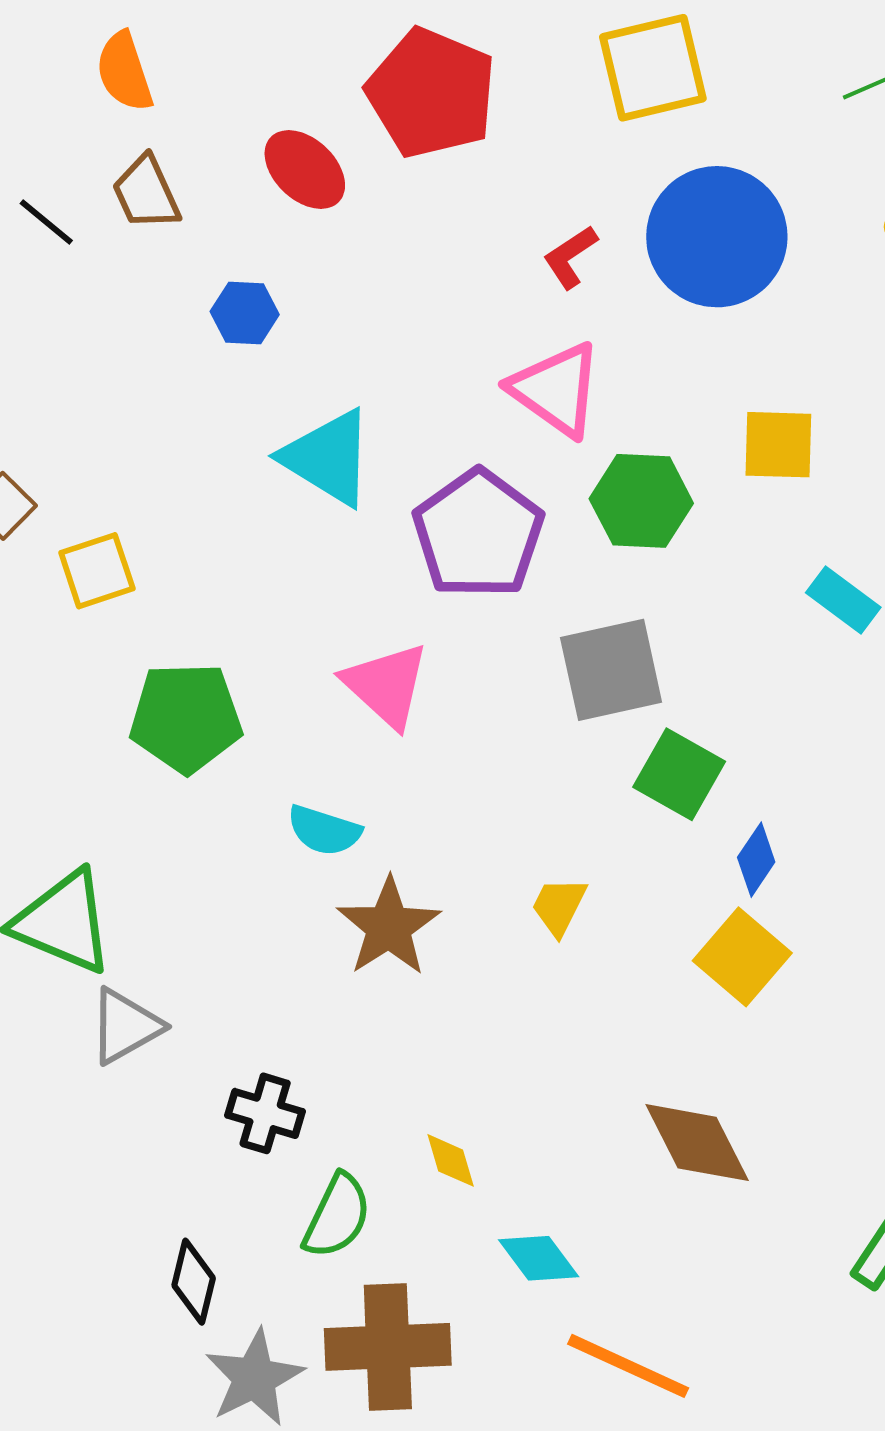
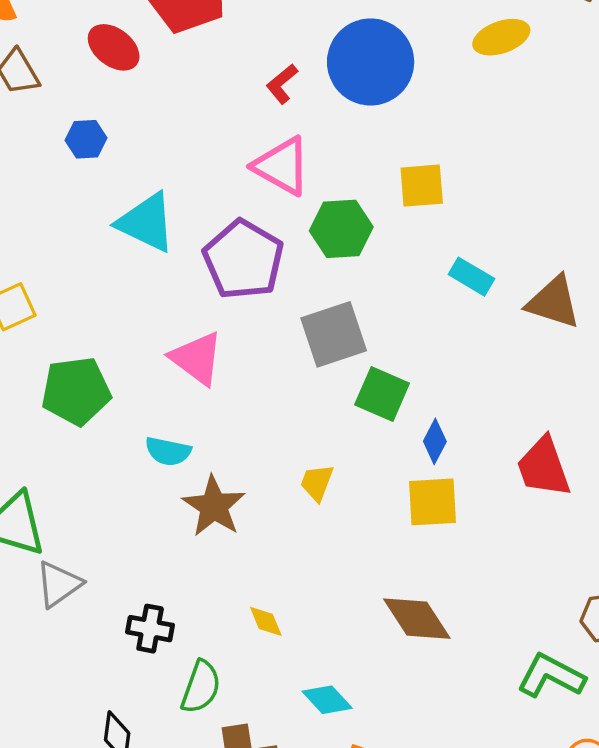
yellow square: (742, 957) -> (433, 502), turned -38
yellow diamond: (451, 1160) -> (266, 621), moved

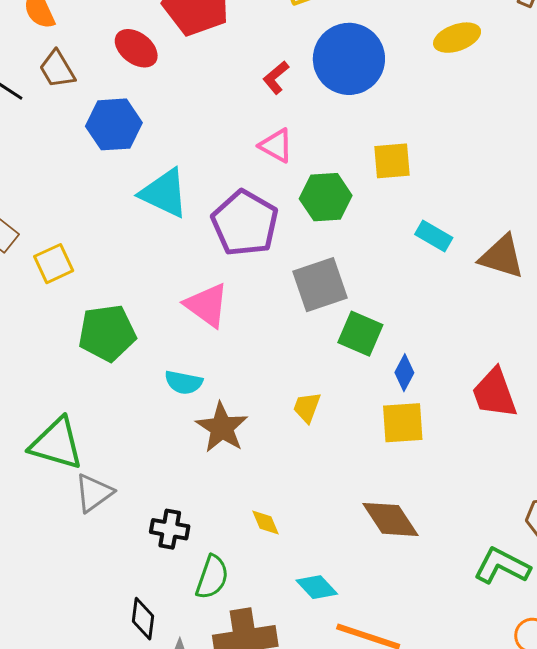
blue hexagon: (86, 139) -> (114, 124), size x1.6
pink triangle: (282, 166) -> (276, 146), size x0.7

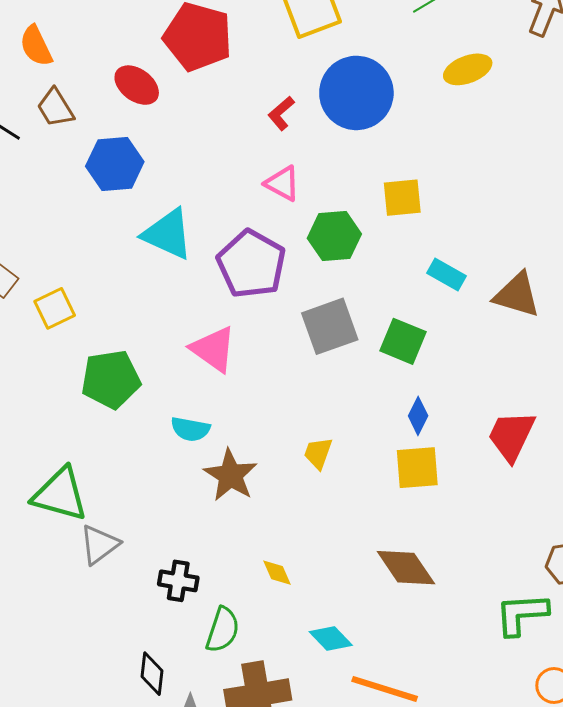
green square: (360, 334) -> (403, 341), moved
red trapezoid: (494, 393) -> (511, 436), turned 46
green L-shape: (502, 566) -> (522, 614), turned -30

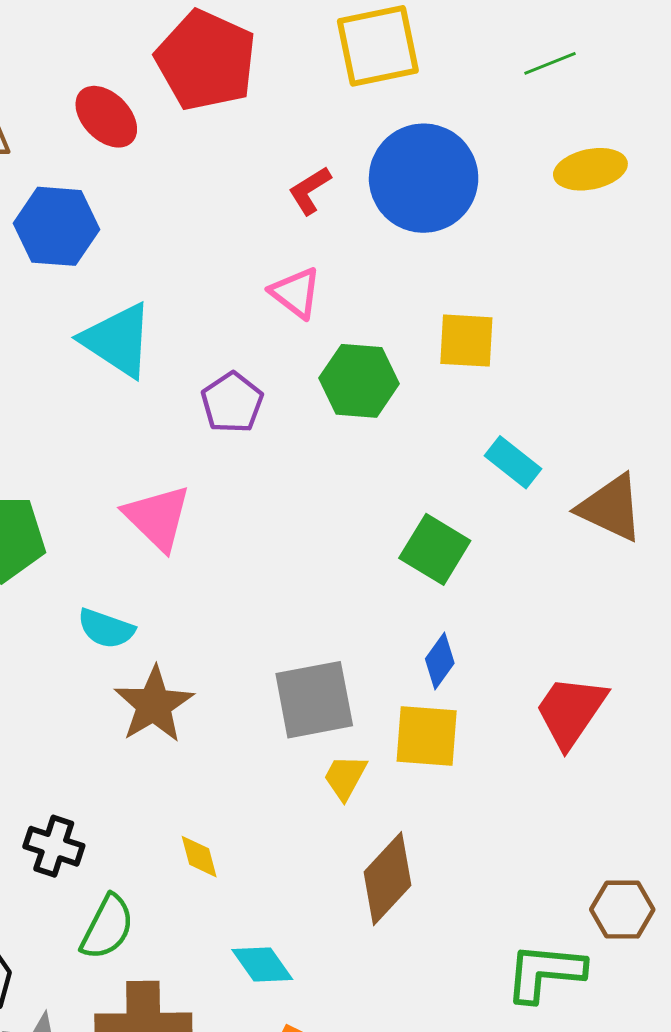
purple pentagon: (251, 264) -> (232, 403), size x0.6
gray square: (330, 326) -> (314, 700), moved
yellow trapezoid: (318, 453) -> (345, 777), moved
brown diamond: (406, 568) -> (388, 879), turned 68

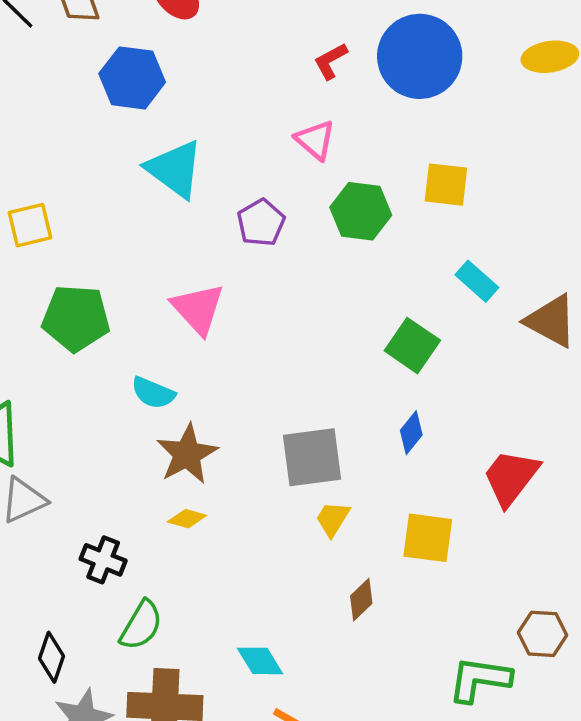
yellow square: (427, 736) -> (428, 538), moved
yellow diamond: (199, 857) -> (187, 519), moved, turned -63
brown diamond: (388, 879) -> (361, 600), size x0.6

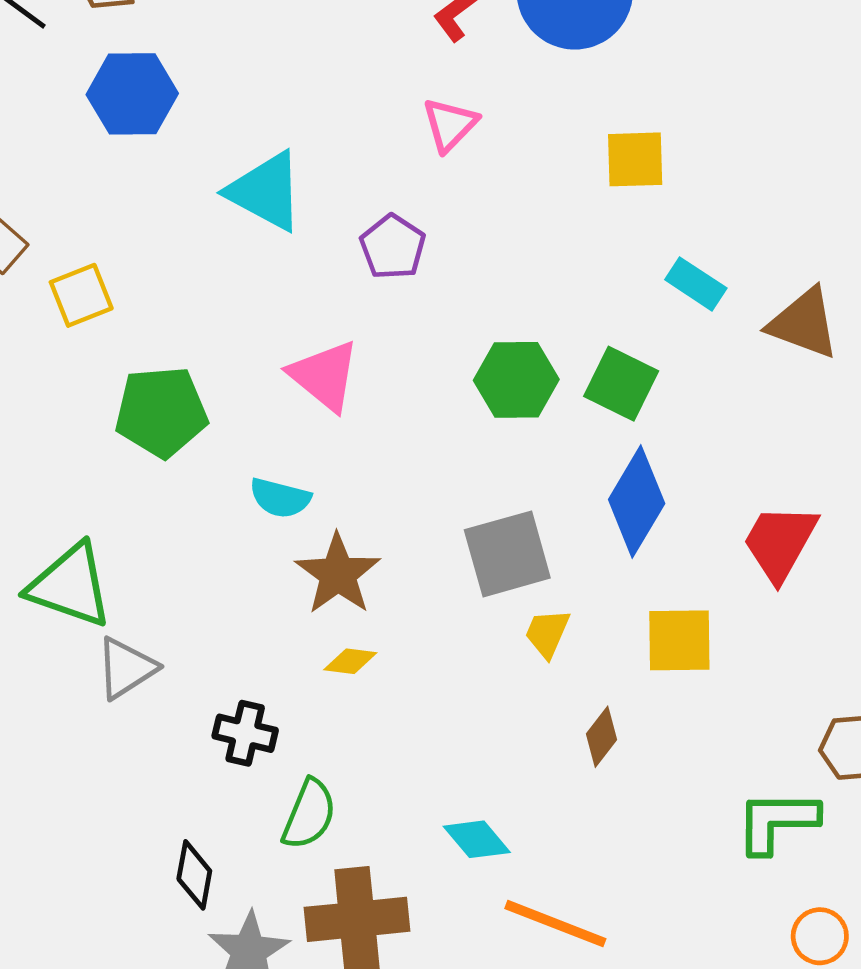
blue hexagon: (132, 78) -> (132, 94), moved
pink triangle: (315, 140) -> (450, 125), turned 42
green hexagon: (361, 211) -> (516, 380), moved
blue diamond: (411, 433) -> (637, 501), size x1.8

